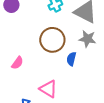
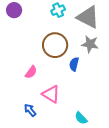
pink semicircle: (17, 63) -> (31, 72), moved

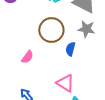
pink triangle: (51, 94) -> (65, 83), moved

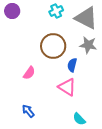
pink triangle: (65, 83) -> (67, 87), moved

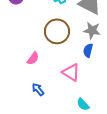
blue semicircle: (72, 65) -> (88, 50), moved
blue arrow: (28, 111) -> (38, 89), moved

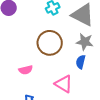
pink semicircle: (33, 58) -> (26, 70), turned 40

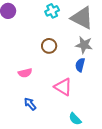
brown circle: (50, 43) -> (49, 46), size x0.6

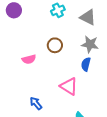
gray triangle: (82, 18) -> (88, 17), size x0.7
pink semicircle: (25, 73) -> (29, 59), moved

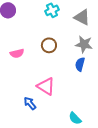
pink semicircle: (29, 59) -> (17, 53), moved
pink triangle: (69, 86) -> (46, 86), moved

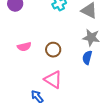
brown circle: (49, 45) -> (53, 50), moved

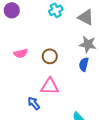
pink triangle: (53, 80) -> (50, 86), turned -30

